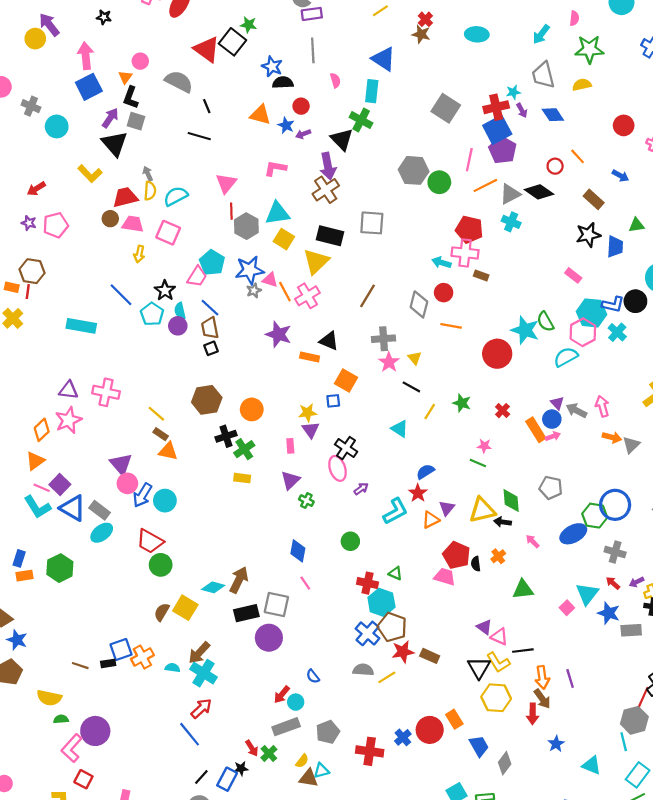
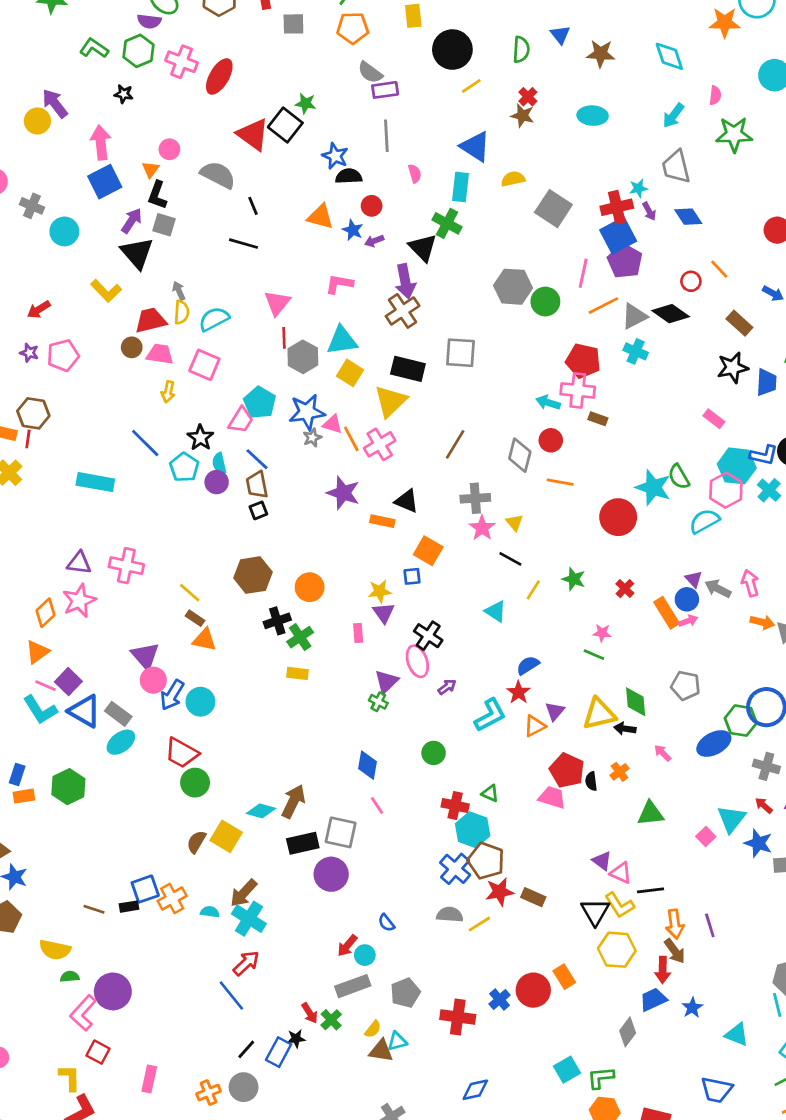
yellow semicircle: (582, 85) -> (513, 179), moved
purple triangle: (290, 480) -> (386, 682), moved
blue trapezoid: (479, 746) -> (653, 1000), moved, turned -85

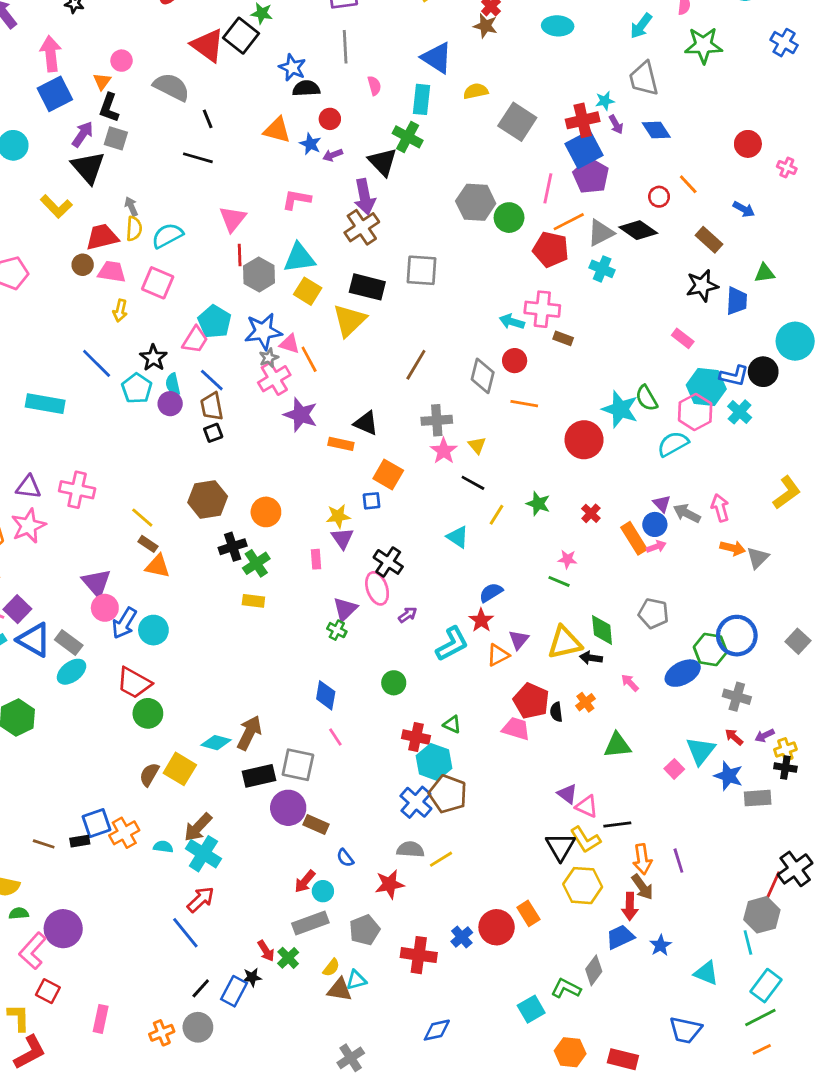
red pentagon: (583, 361) -> (551, 249), moved
pink cross: (380, 444) -> (274, 379), moved
red star: (500, 892) -> (390, 884), moved
brown rectangle: (533, 897) -> (316, 824), moved
green L-shape: (601, 1078) -> (566, 988), moved, turned 32

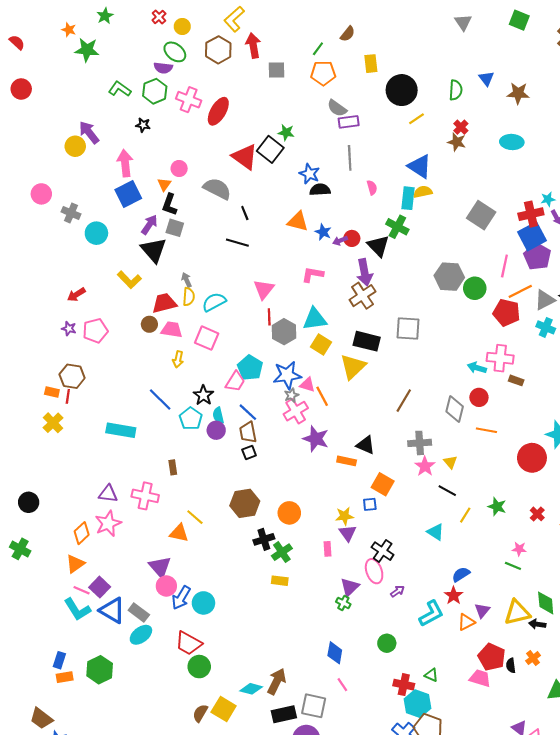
yellow semicircle: (476, 91) -> (423, 192), moved
red circle: (330, 119) -> (352, 238), moved
brown rectangle: (148, 544) -> (173, 467), moved, turned 48
orange triangle: (158, 566) -> (179, 533), moved

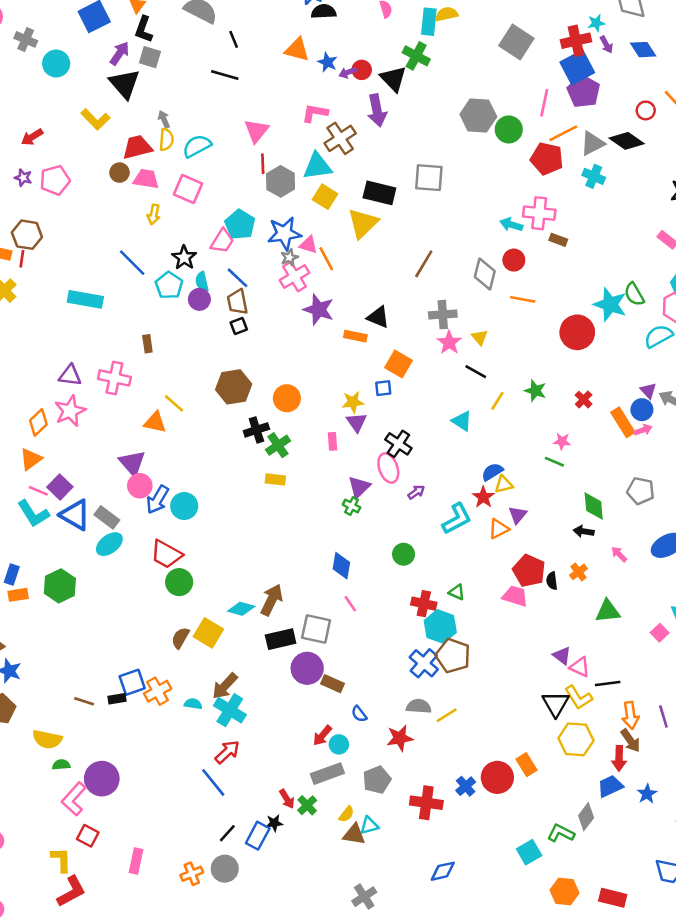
brown cross: (362, 296) -> (340, 138), moved
yellow triangle: (517, 613) -> (504, 484), moved, size x0.6

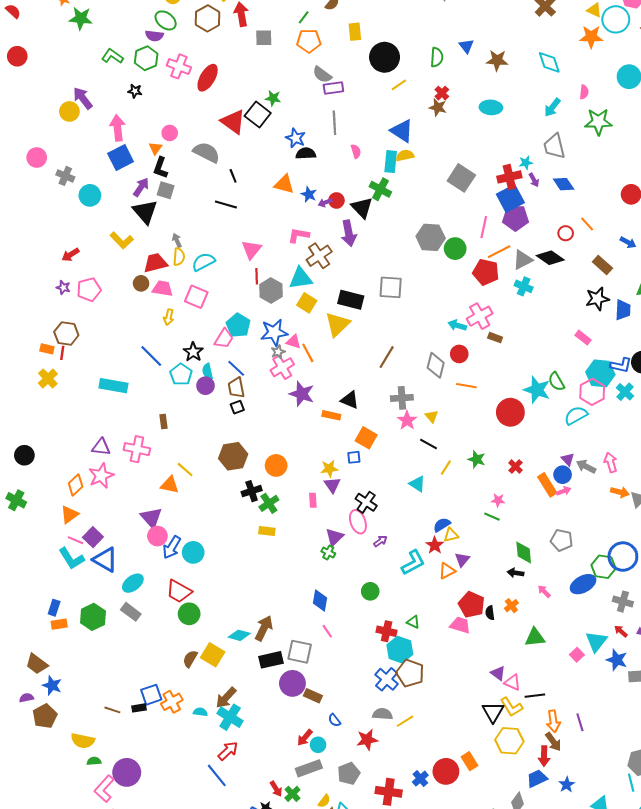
purple pentagon: (584, 91) -> (515, 218), turned -30
pink cross: (539, 213) -> (480, 316), turned -35
gray rectangle: (107, 517) -> (131, 612), moved

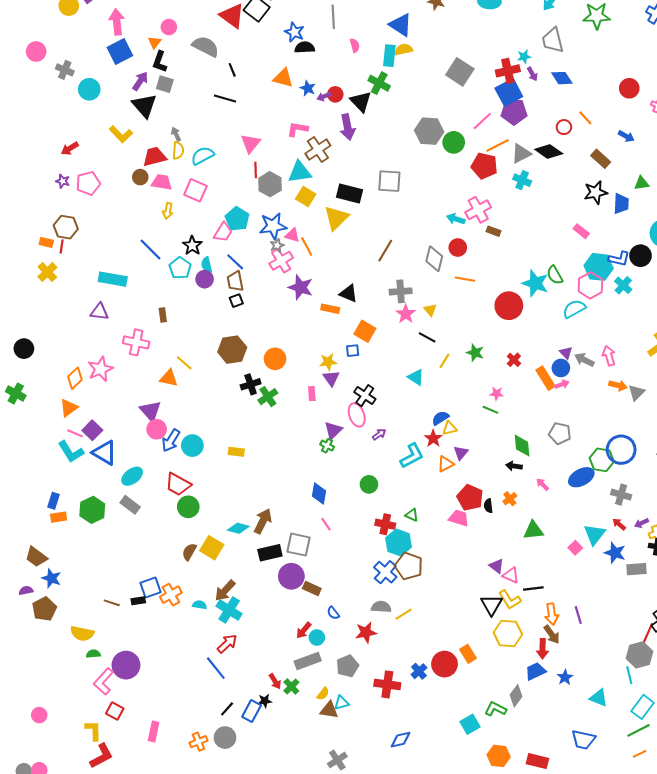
pink line: (484, 227) -> (482, 121), turned 35
purple triangle: (101, 447) -> (99, 312), moved
yellow rectangle: (267, 531) -> (236, 452), moved

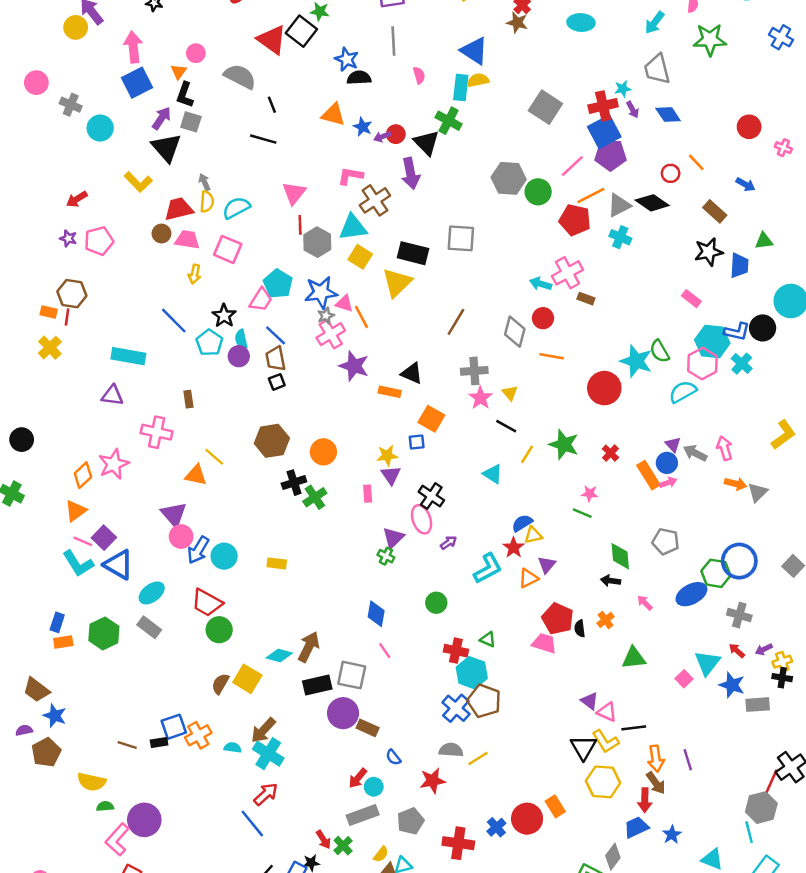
green star: (475, 353) -> (564, 444), size x1.4

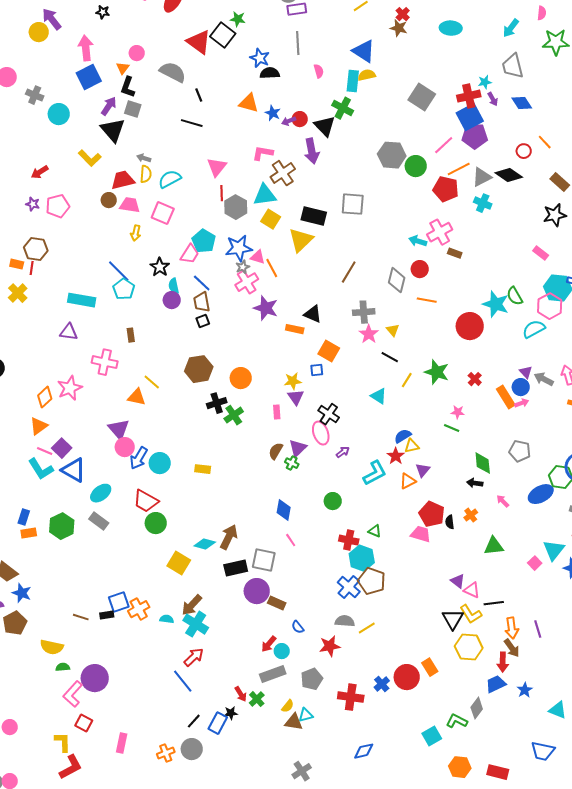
gray arrow: (204, 182) -> (144, 158), turned -48
cyan pentagon: (209, 343) -> (124, 289), moved
brown semicircle: (220, 684) -> (276, 451), moved

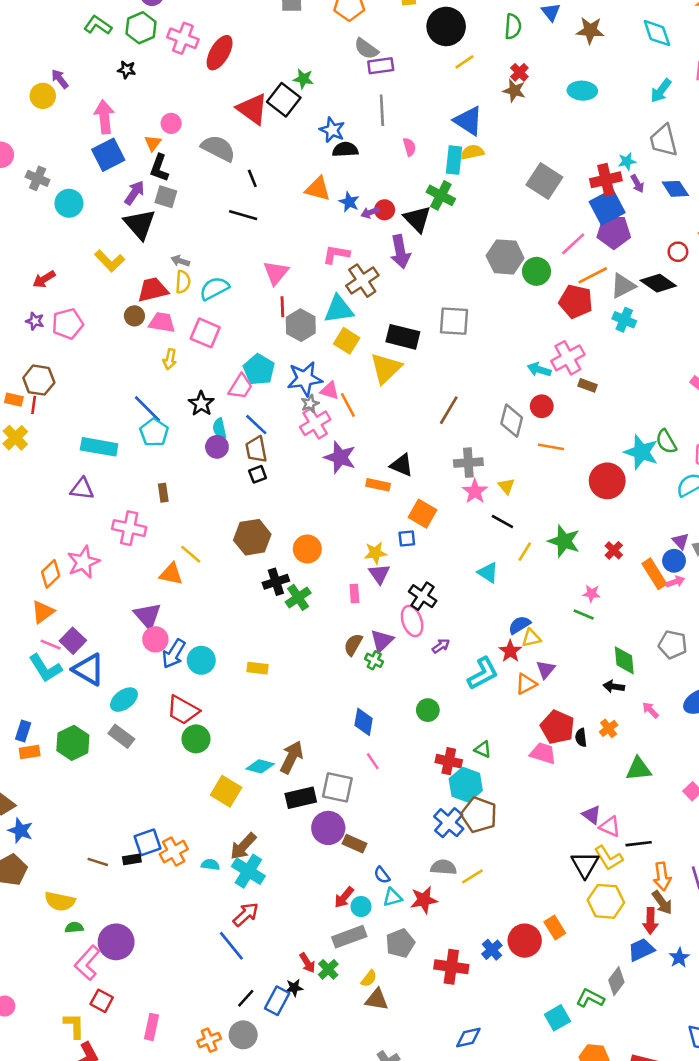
purple arrow: (52, 19) -> (60, 79), size x0.7
cyan triangle: (306, 715) -> (392, 897), moved

